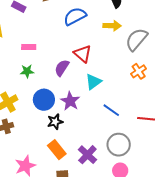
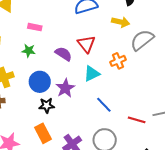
purple semicircle: (62, 68) -> (63, 54), turned 78
orange cross: (139, 71) -> (118, 61), moved

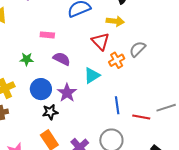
pink rectangle: (35, 27) -> (47, 35), moved
gray semicircle: (142, 40) -> (138, 49), moved, size x0.7
red triangle: (86, 44) -> (100, 41), moved
blue line: (104, 105) -> (117, 105), moved, turned 42

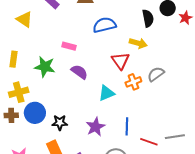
green star: (27, 59) -> (45, 67), size x1.5
blue circle: (41, 89) -> (35, 113), moved
purple star: (67, 93) -> (96, 127), moved

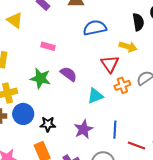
pink rectangle: (69, 46) -> (48, 46), moved
green star: (45, 67) -> (40, 78), moved

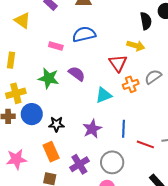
blue semicircle: (95, 28) -> (84, 34), moved

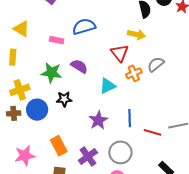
yellow triangle: (22, 20) -> (21, 29), moved
black star: (56, 124) -> (64, 99), moved

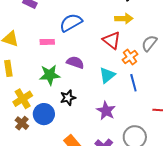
brown cross: (14, 113) -> (22, 123), turned -32
blue line: (130, 118) -> (133, 83), moved

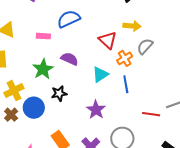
yellow arrow: (124, 18) -> (132, 26), moved
green star: (50, 75) -> (43, 69), turned -30

